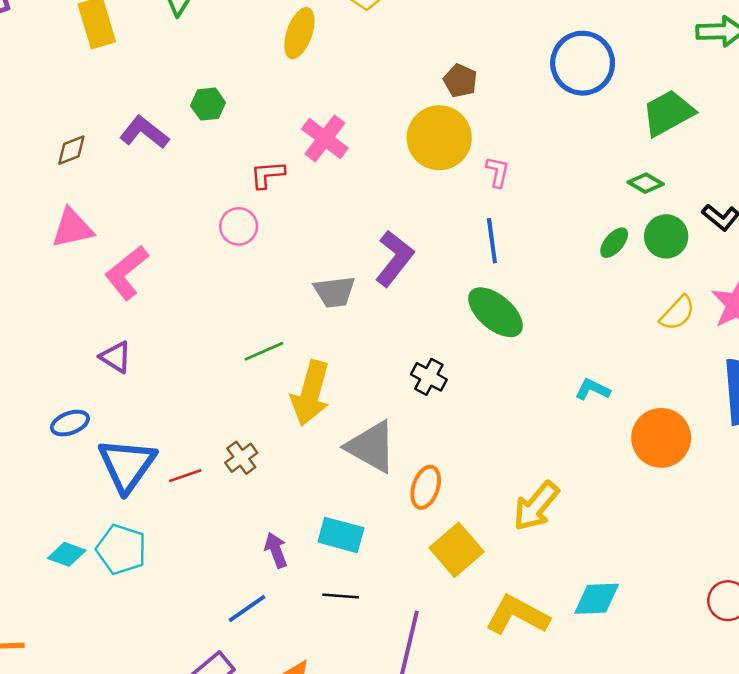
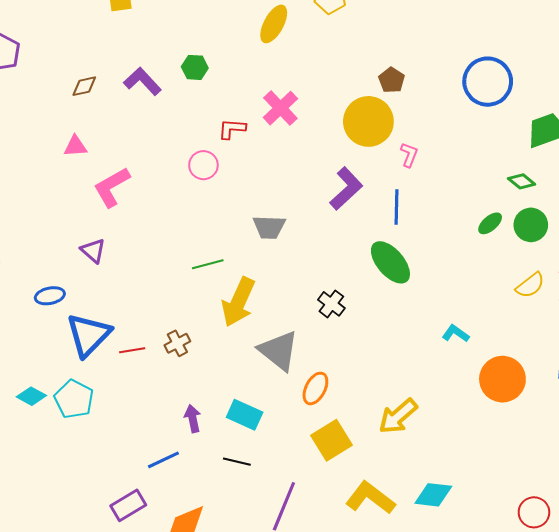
pink triangle: (72, 228) -> (75, 146), size x0.7
purple L-shape: (394, 258) -> (346, 189), moved

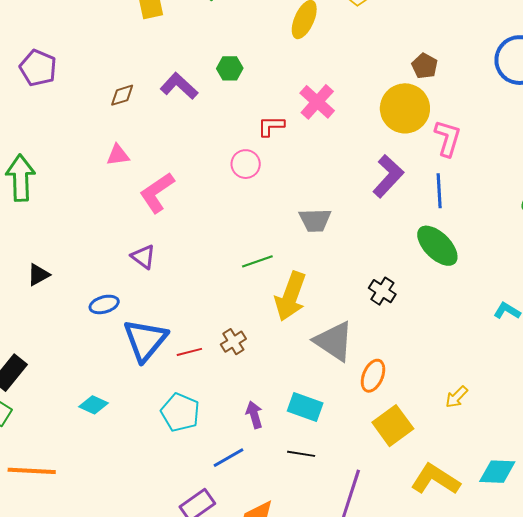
pink L-shape: (409, 155) -> (448, 138), size x1.5
cyan pentagon: (74, 399) -> (180, 412), moved
yellow arrow: (398, 416) -> (457, 397), size x0.6

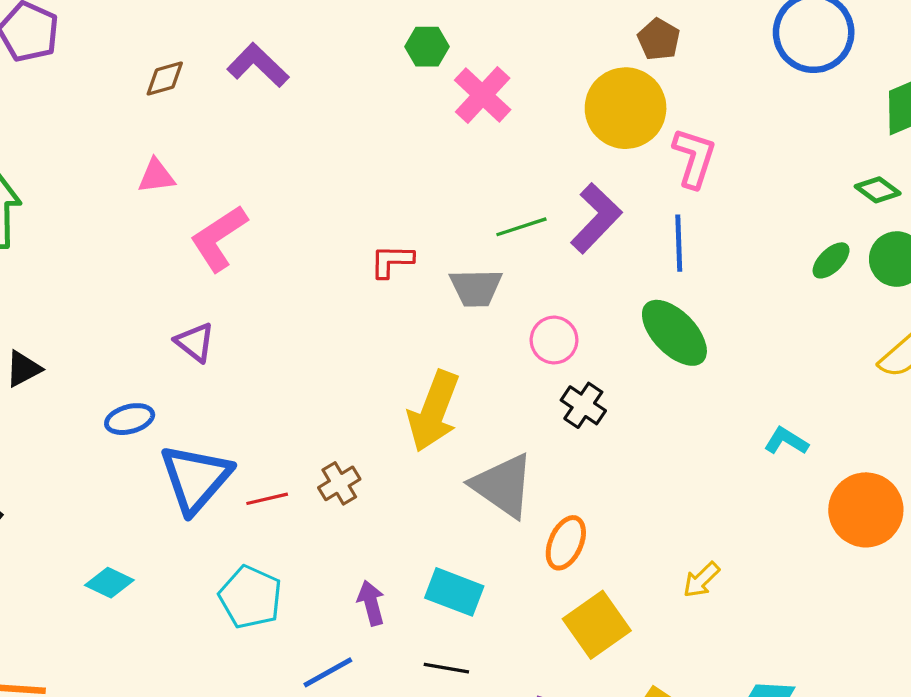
green hexagon: (230, 68) -> (427, 47), moved
red L-shape: (271, 126) -> (392, 261), moved
pink circle: (246, 164) -> (554, 340), moved
green line: (257, 261) -> (521, 227), moved

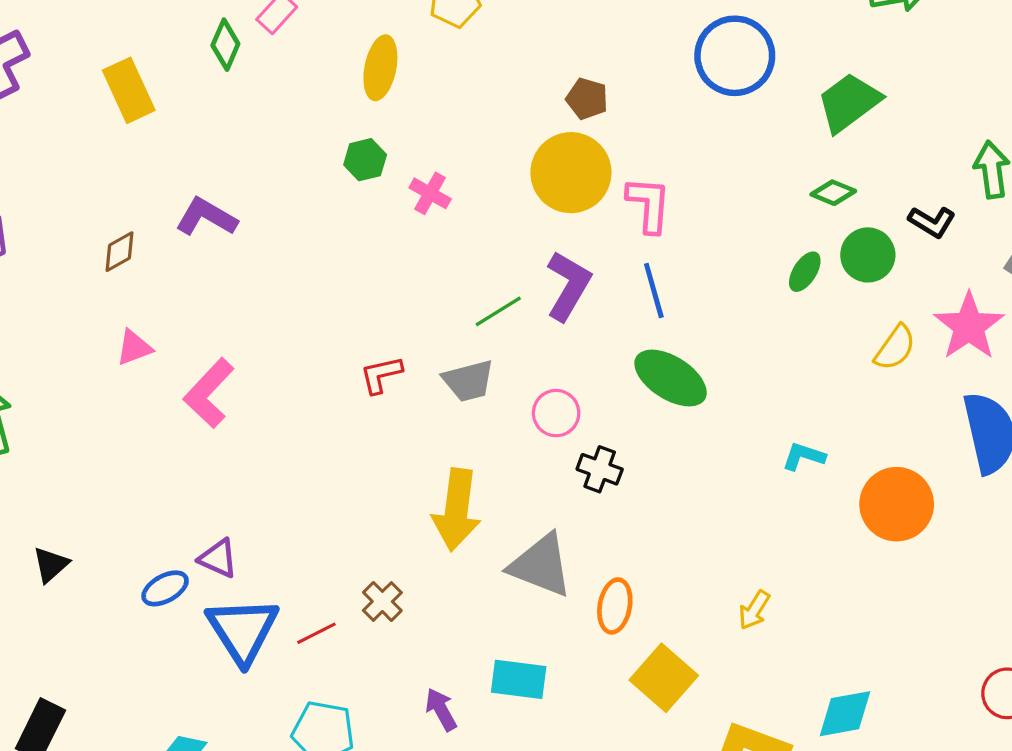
pink cross: (483, 95) -> (430, 193), size x0.7
purple triangle: (195, 342) -> (218, 558), moved

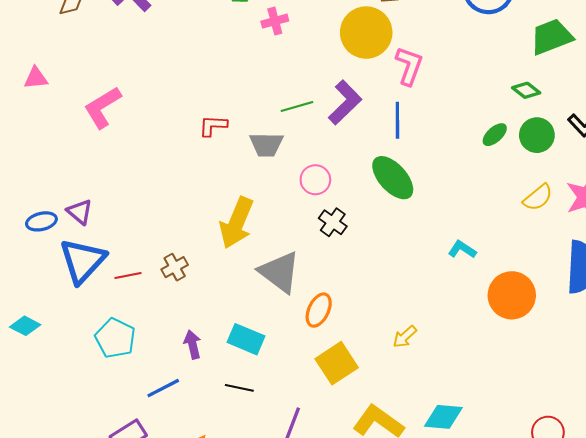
pink cross: (430, 193) -> (275, 21), turned 30
pink triangle: (134, 348) -> (36, 78), moved

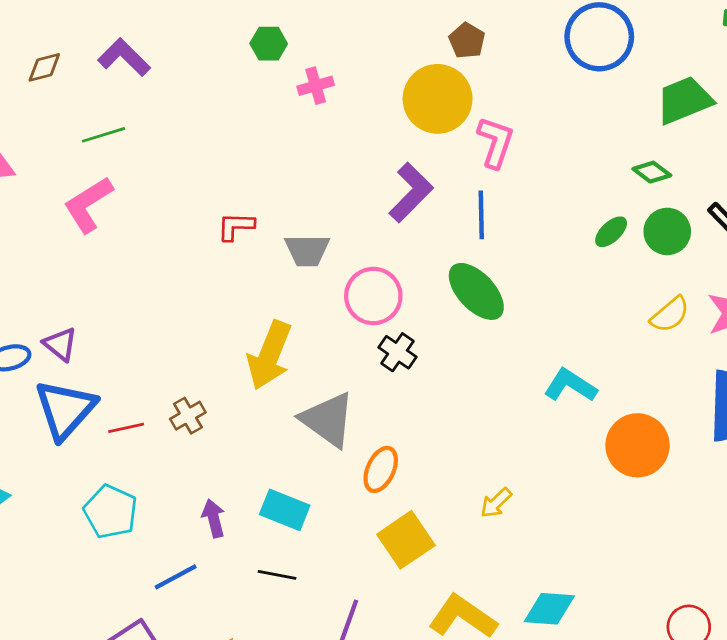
green line: (297, 106) -> (104, 135), moved
pink circle: (315, 180) -> (373, 296), size x1.4
cyan L-shape: (462, 249) -> (570, 385), size x1.4

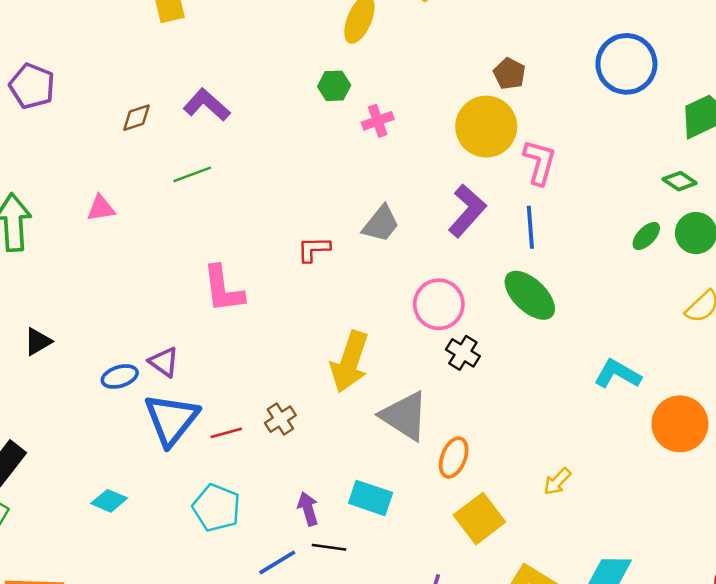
pink L-shape: (88, 205) -> (223, 289), moved, turned -62
gray trapezoid: (307, 250) -> (381, 224), moved, turned -48
black line: (277, 575) -> (329, 547), moved

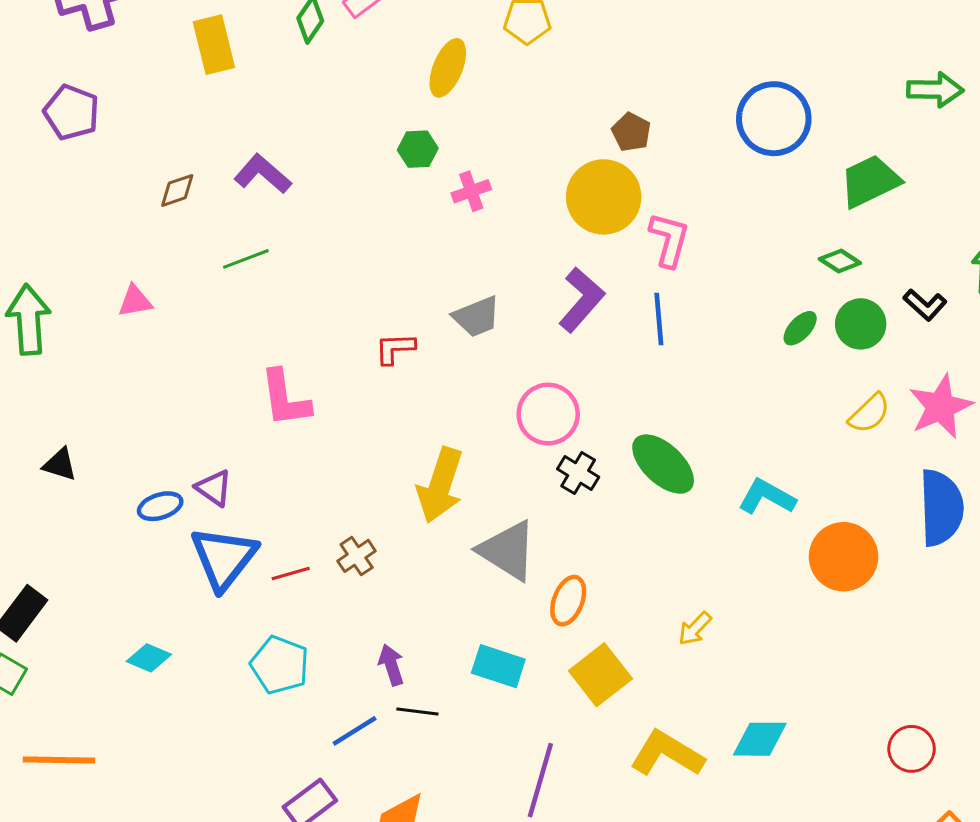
purple pentagon: (32, 86) -> (71, 112), moved
gray trapezoid: (381, 224) -> (477, 317), turned 30
green ellipse: (530, 295) -> (663, 464), moved
black triangle: (38, 341) -> (60, 465), turned 48
cyan rectangle: (371, 498) -> (498, 666), moved

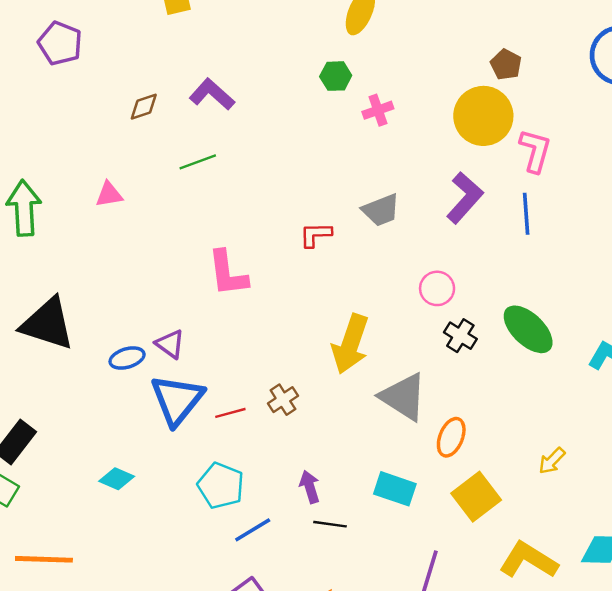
pink circle: (548, 414) -> (437, 288), size x0.7
black triangle: (60, 465) -> (48, 324), size x2.0
blue line: (355, 731) -> (253, 530), moved

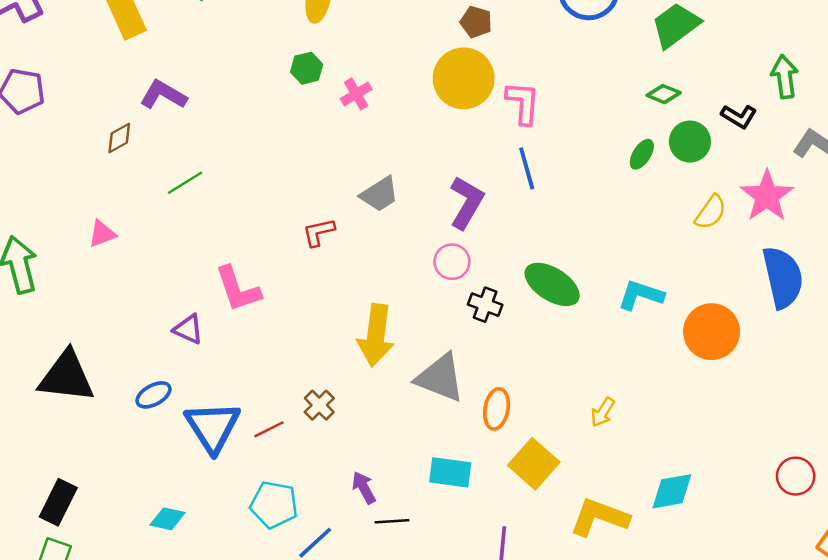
purple L-shape: (212, 94) -> (163, 95), moved
purple L-shape: (465, 198) -> (466, 203), moved
purple triangle: (170, 344) -> (188, 329), moved

